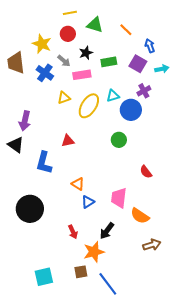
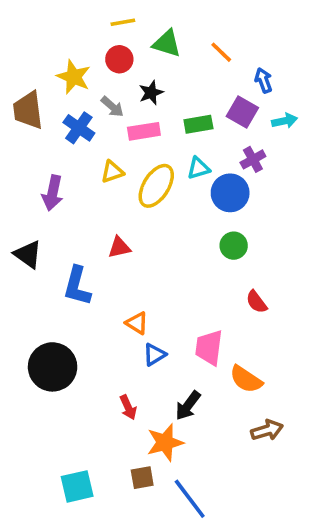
green rectangle: (109, 62) -> (198, 124), moved
purple arrow: (25, 121) -> (53, 193), moved
green circle: (119, 140) -> (234, 246), moved

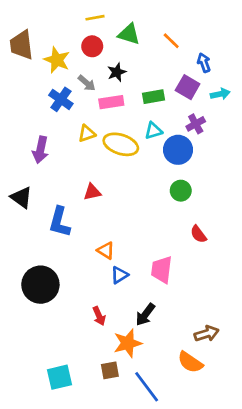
brown trapezoid: (28, 110) -> (21, 45), moved
yellow ellipse: (156, 186) -> (121, 144), turned 76
orange semicircle: (246, 379) -> (190, 362), moved

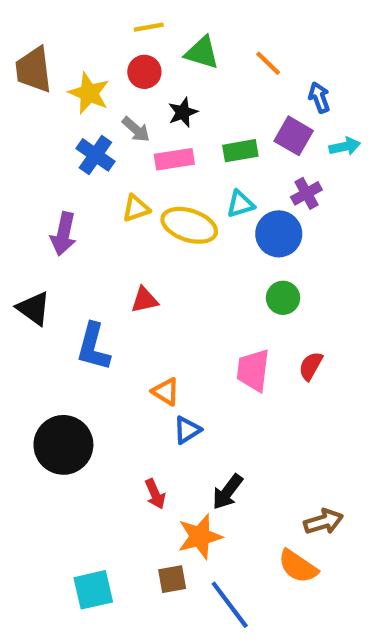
red semicircle: (198, 234) -> (311, 366), turned 66
pink trapezoid: (162, 270) -> (253, 370), moved

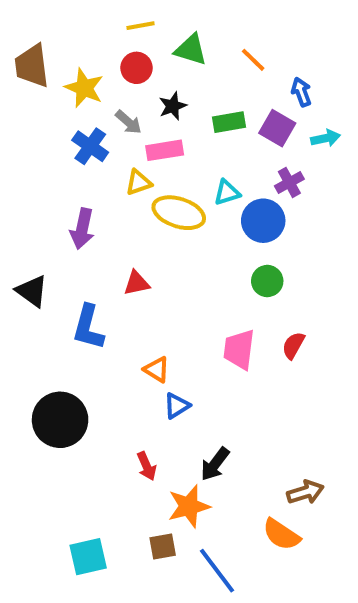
green rectangle: (240, 151) -> (229, 122), moved
yellow triangle: (136, 208) -> (138, 182), moved
purple arrow: (63, 234) -> (82, 229), moved

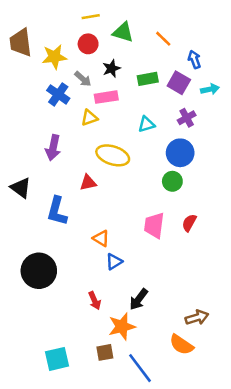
yellow star: (84, 88) -> (54, 57), turned -30
yellow ellipse: (179, 213) -> (113, 155), moved
blue circle: (263, 221) -> (180, 153), moved

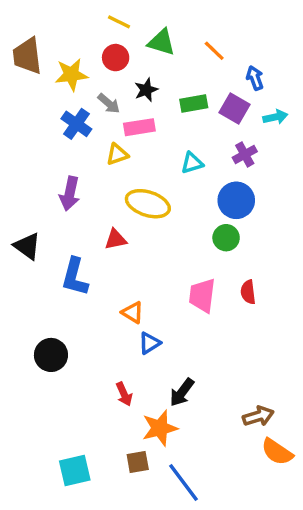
yellow line: (91, 17) -> (119, 22), turned 36
red semicircle: (189, 223) -> (248, 292), turned -36
black circle: (39, 271) -> (51, 355), size x0.7
orange semicircle: (181, 345) -> (277, 452), moved

